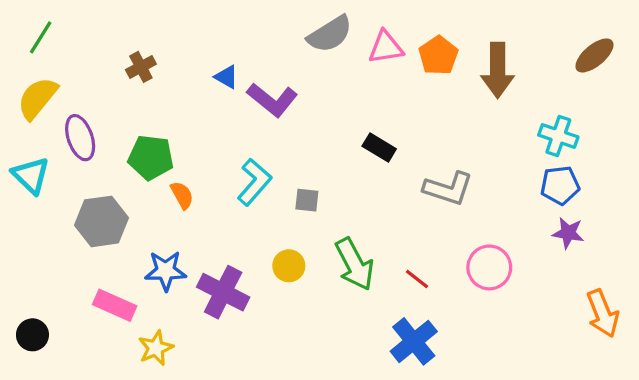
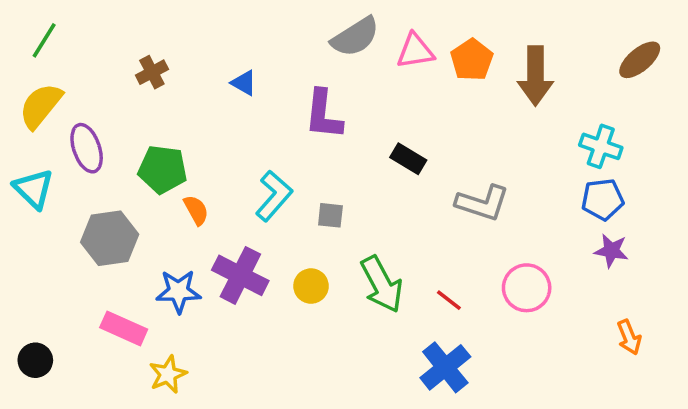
purple L-shape: (272, 100) -> (323, 115), moved, turned 57
purple cross: (223, 292) -> (240, 275), moved
orange arrow: (603, 313) -> (629, 337), moved, size x0.7

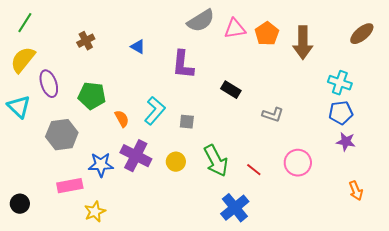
gray L-shape: (482, 203) -> (273, 115), size x0.7
orange semicircle: (196, 210) -> (122, 119), moved
pink rectangle: (124, 328) -> (70, 186), turned -35
blue cross: (445, 367) -> (235, 208), moved

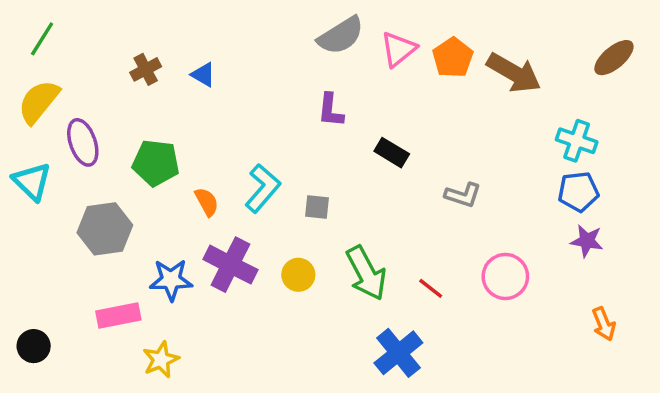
pink triangle: (235, 29) -> (398, 49), turned -30
brown arrow: (303, 43) -> (514, 73), turned -60
blue triangle: (138, 47) -> (203, 75), moved
purple L-shape: (183, 65) -> (331, 110), moved, size x0.7

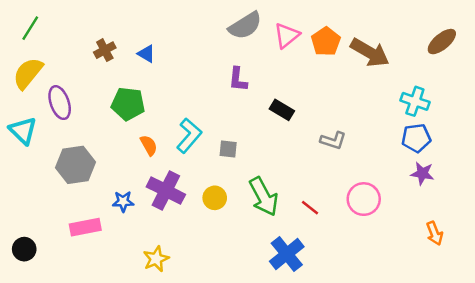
green pentagon: (156, 163) -> (128, 104), moved
blue star: (171, 280) -> (123, 201), size x0.7
yellow star: (161, 360) -> (156, 259), moved

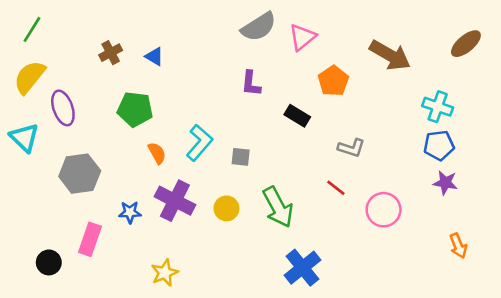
orange pentagon: (326, 42) -> (333, 81), moved
red line: (310, 208) -> (336, 188), moved
pink rectangle: (85, 227) -> (90, 239), turned -60
black circle: (24, 249) -> (49, 262), moved

